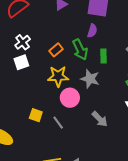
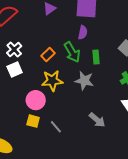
pink circle: (70, 98) -> (36, 100), moved

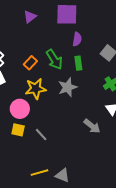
purple semicircle: (83, 33) -> (77, 39), moved
gray star: (84, 81) -> (68, 87), turned -30
gray arrow: (97, 120) -> (92, 126), moved

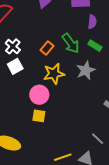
green rectangle: (78, 63) -> (95, 46), turned -48
gray line: (41, 135) -> (98, 139), moved

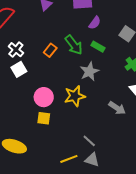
purple semicircle: (92, 22) -> (95, 23), turned 32
yellow star: (54, 74) -> (75, 96), moved
gray line: (98, 139) -> (89, 141), moved

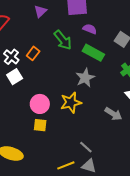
purple semicircle: (95, 23) -> (90, 29), turned -104
green arrow: (74, 45) -> (63, 40), moved
green rectangle: (98, 47) -> (93, 53), size x1.5
orange rectangle: (50, 50) -> (33, 53), moved

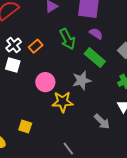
white square: (15, 77) -> (13, 65), turned 35
pink circle: (40, 104) -> (45, 82), moved
yellow square: (40, 125) -> (25, 126), moved

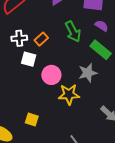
white cross: (14, 45) -> (19, 38), turned 35
white square: (13, 65) -> (29, 59), moved

